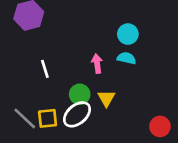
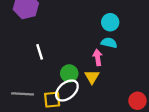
pink arrow: (97, 64) -> (98, 58), moved
gray line: (25, 118) -> (23, 94), turned -40
yellow square: (48, 118) -> (52, 100), moved

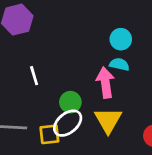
pink arrow: (98, 58) -> (105, 83), size x1.5
yellow triangle: (92, 77) -> (108, 120), moved, size x1.5

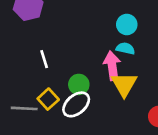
yellow triangle: (108, 120) -> (124, 84), moved
yellow square: (49, 134) -> (48, 99), moved, turned -36

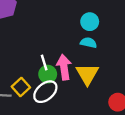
white line: (44, 59) -> (44, 62), moved
pink arrow: (112, 66) -> (64, 67), moved

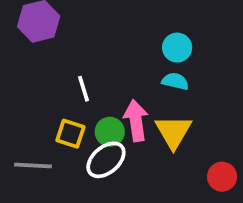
white line: (44, 62) -> (84, 89), moved
yellow square: (21, 87) -> (70, 134), moved, turned -30

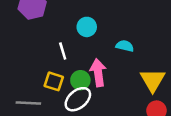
cyan circle: (177, 48) -> (87, 27), moved
yellow triangle: (173, 132) -> (153, 80), moved

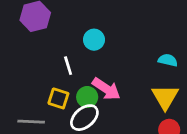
cyan semicircle: (125, 46) -> (168, 60), moved
pink arrow: (98, 73) -> (106, 89), turned 132

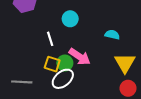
cyan semicircle: (168, 60) -> (112, 35), moved
yellow square: (58, 98) -> (52, 64), moved

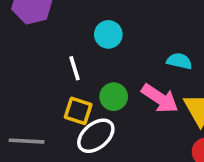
pink arrow: (80, 57) -> (160, 98), moved
green circle: (65, 63) -> (114, 97), moved

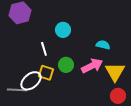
pink arrow: (160, 98) -> (92, 66), turned -60
white ellipse: (96, 136) -> (31, 81), moved

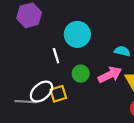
cyan circle: (63, 30) -> (77, 34), size x1.5
yellow square: (46, 73) -> (58, 94), moved, turned -35

